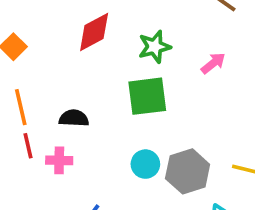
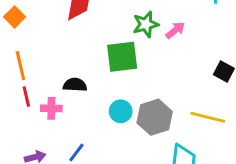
green star: (155, 47) -> (146, 24), moved
black semicircle: (74, 118) -> (75, 85), moved

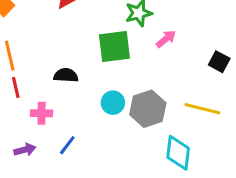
pink arrow: (175, 30) -> (166, 39), moved
pink cross: (51, 108) -> (42, 113), moved

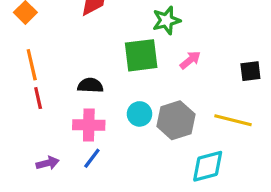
pink arrow: (166, 39) -> (190, 60), moved
black square: (219, 62) -> (250, 71), turned -35
pink cross: (42, 113) -> (89, 125), moved, size x1.4
cyan diamond: (178, 153) -> (208, 166), turned 68

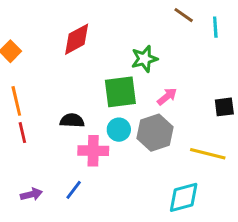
cyan circle: (139, 114) -> (119, 130), moved
gray hexagon: (176, 120) -> (155, 133), moved
pink cross: (89, 125) -> (93, 151), moved

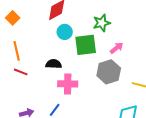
cyan circle: (119, 130) -> (65, 32), moved
red line: (22, 133) -> (21, 72), turned -56

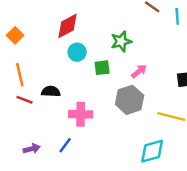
green square: (86, 45) -> (102, 68), size x0.6
black semicircle: (54, 64) -> (51, 91), moved

